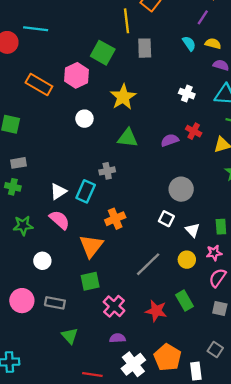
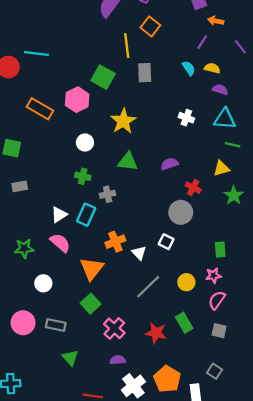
red cross: (194, 131) -> (193, 188), moved
green cross: (13, 187) -> (83, 176), moved
white triangle: (193, 230) -> (139, 253), moved
green square: (90, 281) -> (91, 304), turned -30

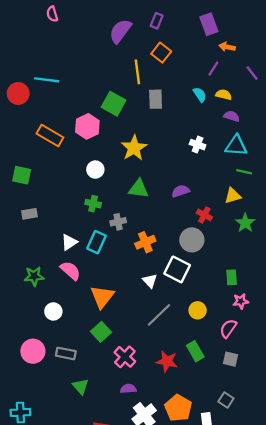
orange cross: (115, 242) -> (145, 242), moved
white square: (166, 242) -> (177, 269), size x1.6
pink star: (213, 275) -> (241, 301), moved

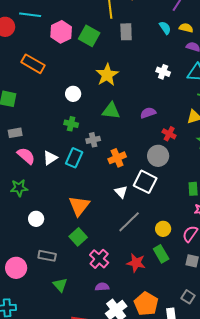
pink hexagon: (87, 126) -> (61, 32), moved
pink semicircle: (70, 271) -> (26, 156), moved
yellow circle: (198, 310) -> (163, 229), moved
pink circle: (33, 351) -> (16, 268), moved

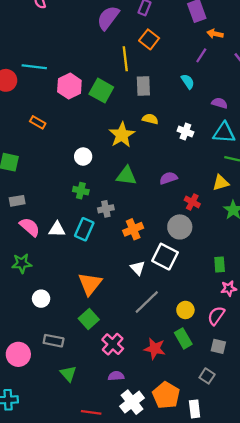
yellow semicircle: (186, 28) -> (150, 119), moved
orange rectangle: (33, 64) -> (38, 122), size x0.6
white triangle: (50, 158) -> (57, 229), turned 35
gray square: (188, 297) -> (207, 376), moved

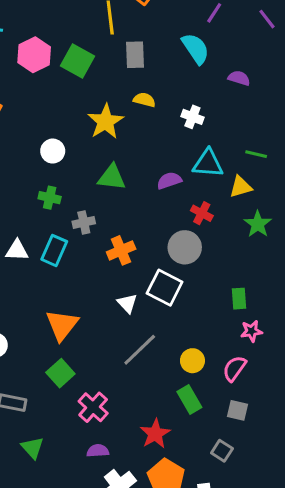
cyan semicircle: (188, 81) -> (196, 49), size x1.5
cyan triangle: (224, 133) -> (208, 163), moved
red star: (155, 349) -> (155, 434), moved, turned 30

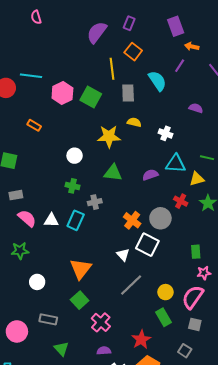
cyan semicircle: (196, 49) -> (157, 81), moved
yellow star: (106, 122) -> (109, 136), turned 30
red cross: (202, 213) -> (181, 201), moved
orange cross: (121, 250) -> (132, 220), moved, turned -30
pink semicircle: (234, 368) -> (193, 297), size x1.4

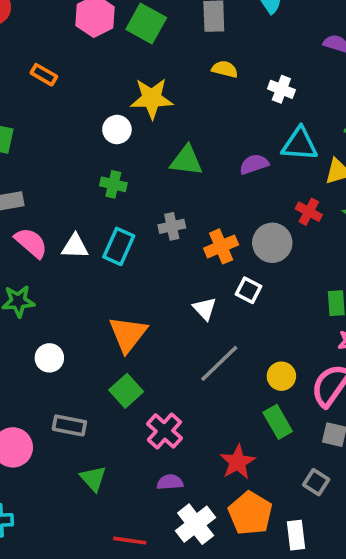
yellow star: (109, 136) -> (152, 98), moved
gray cross: (95, 202) -> (172, 226), moved
orange cross: (132, 220) -> (221, 246), turned 30
white square: (147, 245) -> (249, 290), size x0.6

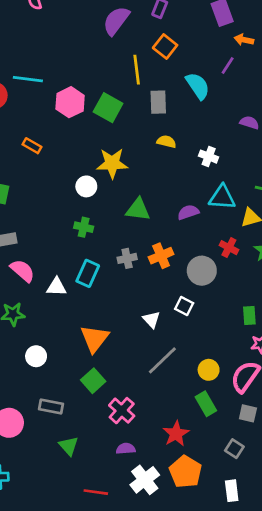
white triangle: (75, 246) -> (56, 287), moved
orange cross: (221, 246) -> (161, 256), moved
white rectangle: (296, 535) -> (232, 491), moved

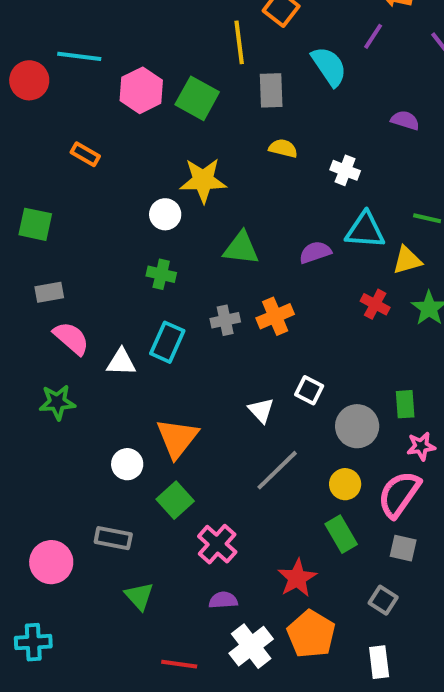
gray circle: (202, 271) -> (357, 426), moved
white circle: (36, 356) -> (127, 464), moved

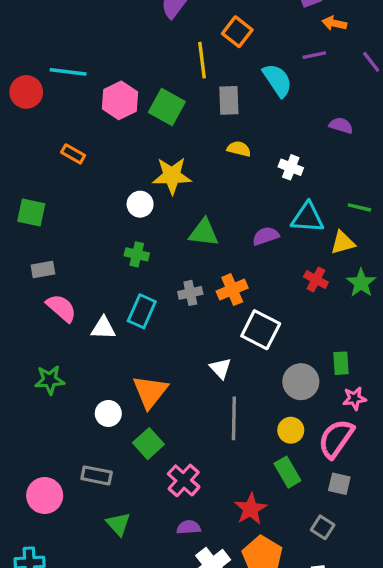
purple line: (373, 36) -> (314, 55), turned 45
white square: (309, 390) -> (261, 330), moved, size x1.6
green star: (57, 402) -> (50, 380), moved
gray line: (277, 470) -> (234, 418), turned -45

